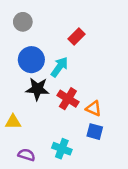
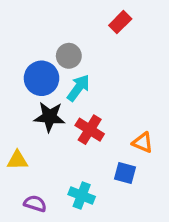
gray circle: (23, 22) -> (69, 56), moved
red rectangle: (76, 36) -> (120, 22), moved
orange triangle: (94, 108) -> (143, 143), moved

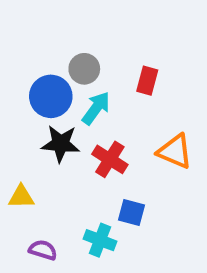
red rectangle: (120, 22) -> (147, 81), moved, turned -30
orange triangle: (143, 143) -> (175, 152), moved, size x1.4
blue square: (125, 173) -> (132, 213), moved

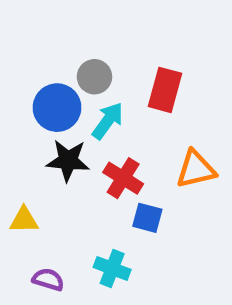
red rectangle: (147, 81) -> (165, 90), size x1.4
orange triangle: (175, 152) -> (196, 169), turned -36
blue square: (132, 213) -> (147, 218), moved

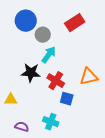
red rectangle: (165, 90) -> (75, 23), moved, turned 42
blue circle: (57, 108) -> (26, 21), moved

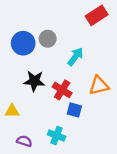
blue circle: (26, 21) -> (23, 43), moved
red rectangle: (75, 23) -> (97, 15), moved
cyan arrow: (49, 55) -> (75, 57), moved

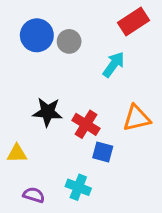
gray circle: (48, 39) -> (69, 41), moved
blue circle: (23, 43) -> (37, 35), moved
cyan arrow: (75, 57) -> (114, 64), moved

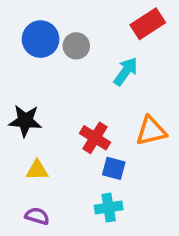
black star: (48, 112) -> (25, 121), moved
yellow triangle: (17, 154) -> (37, 170), moved
cyan cross: (78, 187) -> (109, 208), moved, turned -30

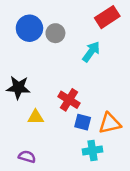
orange triangle: (151, 131) -> (110, 123), moved
yellow triangle: (37, 170) -> (36, 117), moved
cyan cross: (109, 208) -> (92, 150), moved

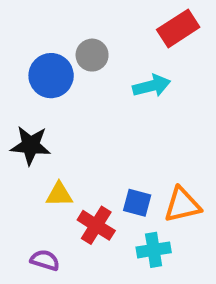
blue circle: (29, 28) -> (51, 76), moved
cyan arrow: (91, 52) -> (152, 86), turned 40
red cross: (69, 100) -> (96, 225), moved

